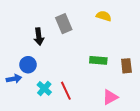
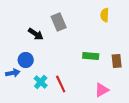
yellow semicircle: (104, 16) -> (105, 15), moved, turned -104
black arrow: (39, 37) -> (36, 34), turned -49

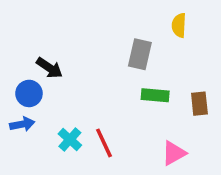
gray rectangle: (59, 22) -> (140, 54), moved, turned 36
black arrow: (36, 34) -> (49, 68), moved
blue circle: (26, 60) -> (29, 93), moved

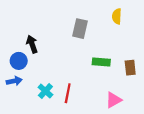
gray rectangle: (140, 54) -> (80, 29), moved
black arrow: (49, 68) -> (32, 44), turned -144
red line: (104, 143) -> (68, 93), turned 36

